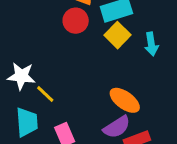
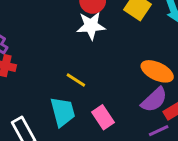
white star: (21, 76) -> (91, 26), moved

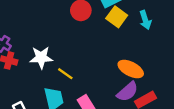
white star: (91, 26) -> (41, 57), moved

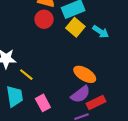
cyan arrow: (145, 20) -> (101, 32), turned -42

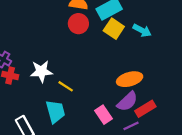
orange ellipse: (85, 74) -> (130, 79), turned -40
pink rectangle: (43, 103) -> (104, 115), moved

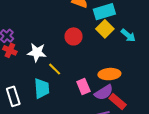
red circle: (78, 24) -> (74, 36), moved
red rectangle: (145, 109) -> (118, 102), turned 60
pink rectangle: (104, 115) -> (83, 86), moved

